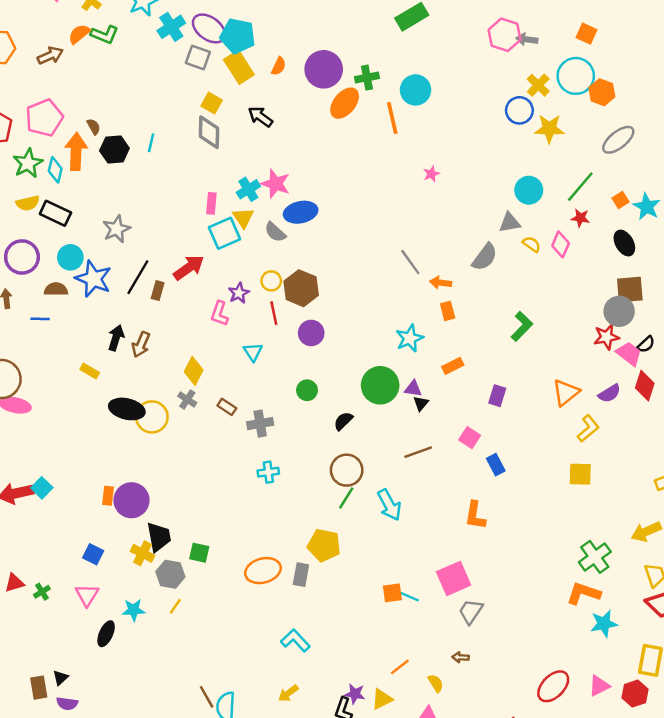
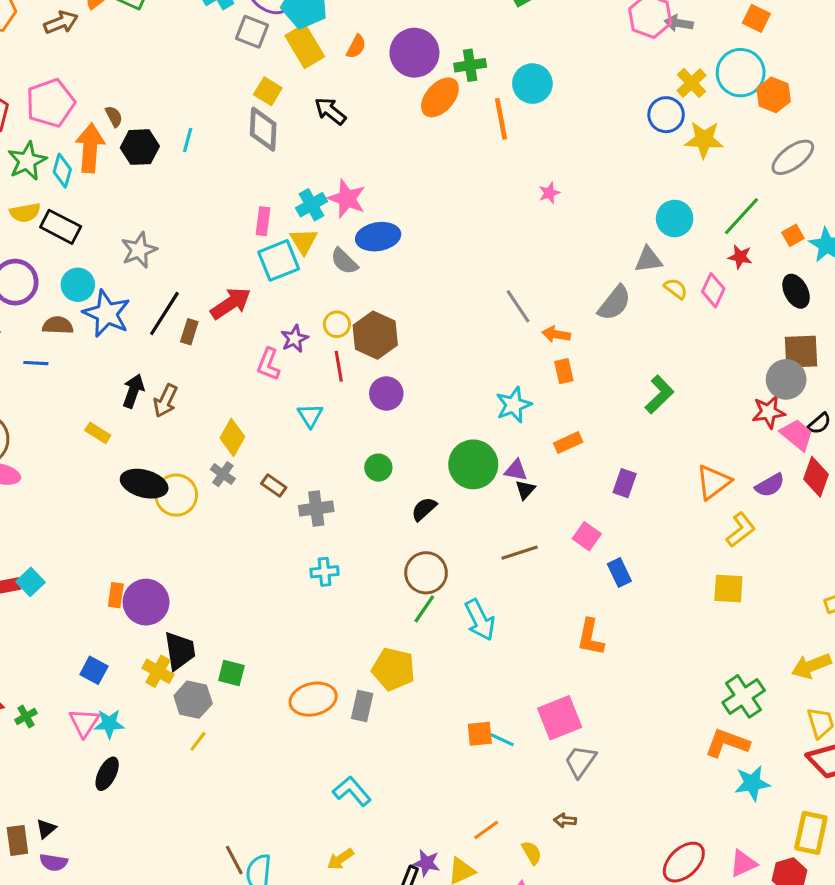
cyan star: (133, 610) -> (109, 724), moved

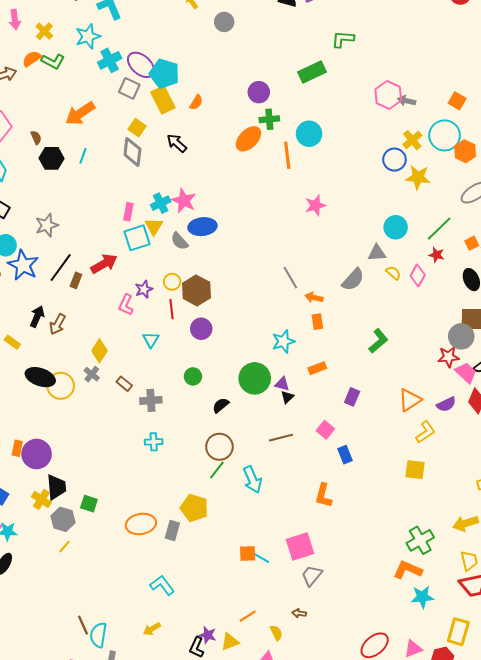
purple circle: (414, 53) -> (259, 92), moved, size x0.7
orange arrow: (90, 148) -> (80, 113), moved, turned -132
pink star: (549, 193) -> (315, 205), size x1.5

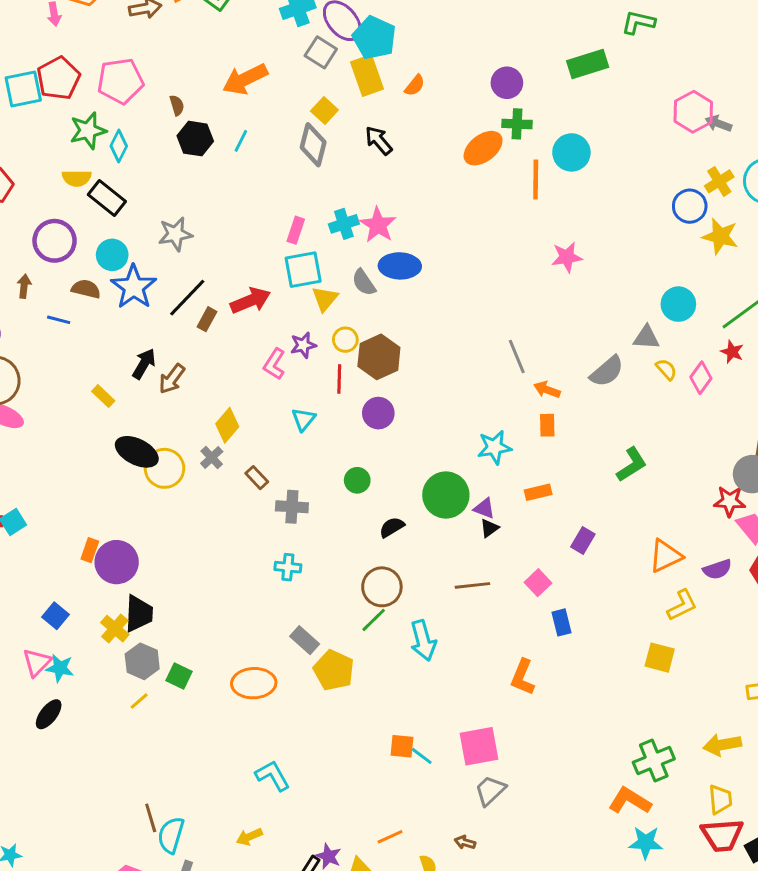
yellow triangle: (154, 226) -> (325, 299), moved
green square: (89, 504) -> (179, 676), moved
gray rectangle: (172, 531) -> (305, 640), moved, turned -72

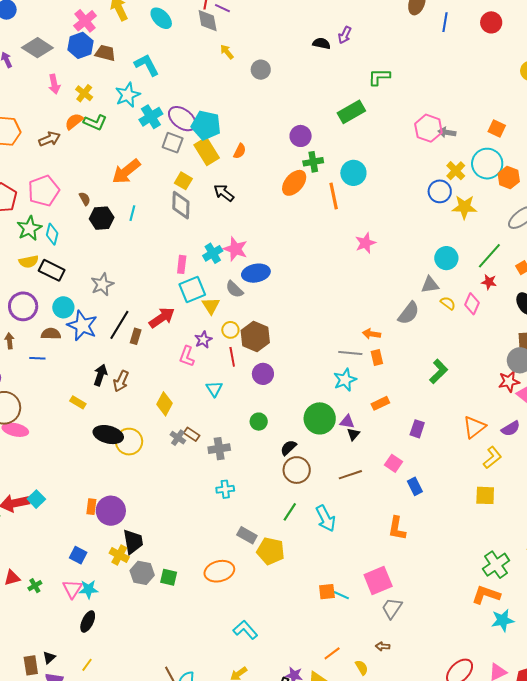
gray line: (517, 357) -> (350, 353), moved, turned -50
gray cross: (212, 458) -> (178, 438), moved
brown circle: (382, 587) -> (297, 470), moved
yellow line: (139, 701) -> (87, 665), moved

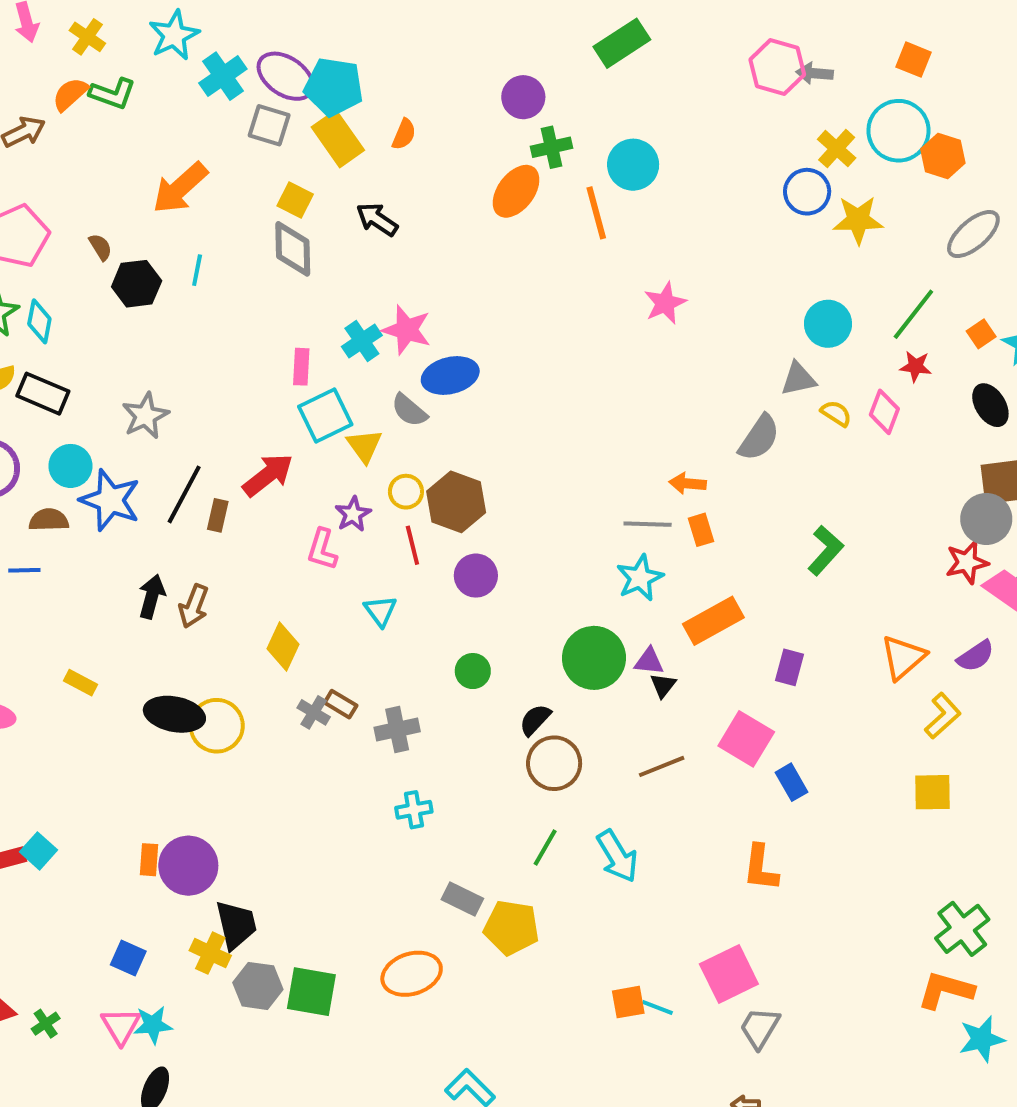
yellow rectangle: (78, 402) -> (81, 683), moved
orange rectangle: (380, 403) -> (713, 621), size x1.6
pink square: (394, 463) -> (746, 739), size x1.5
green square: (169, 577) -> (311, 992), size x1.5

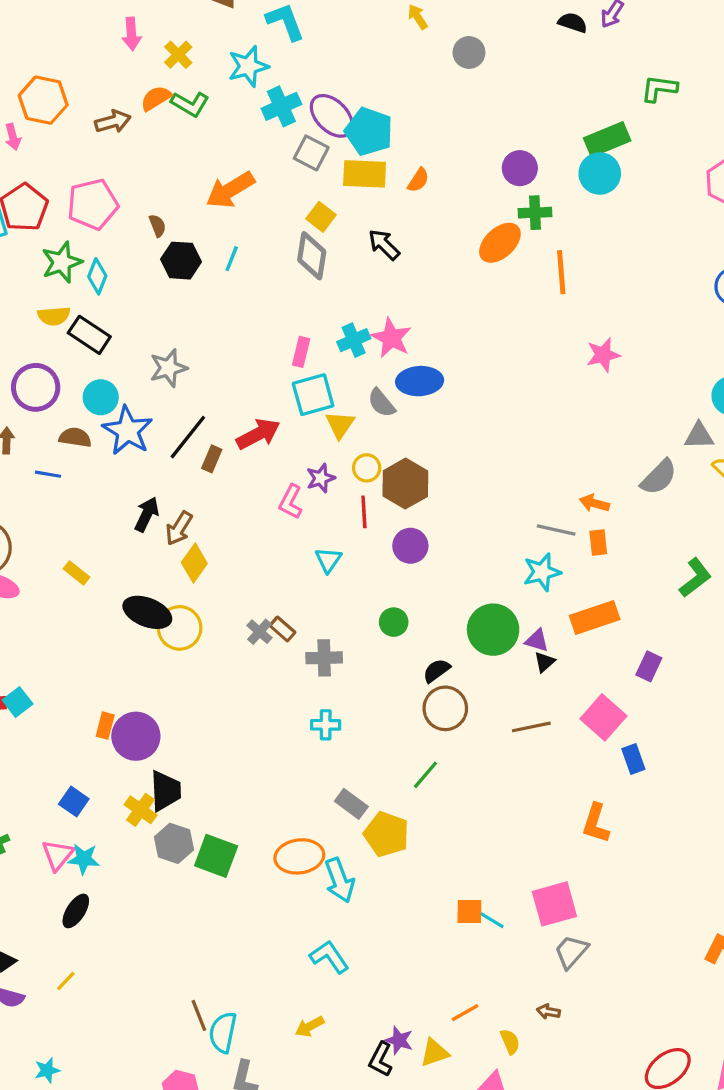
yellow rectangle: (338, 139) -> (365, 174), turned -63
cyan circle: (633, 165) -> (600, 173), moved
yellow diamond: (283, 647) -> (194, 563), moved
cyan arrow: (617, 856) -> (340, 880), moved

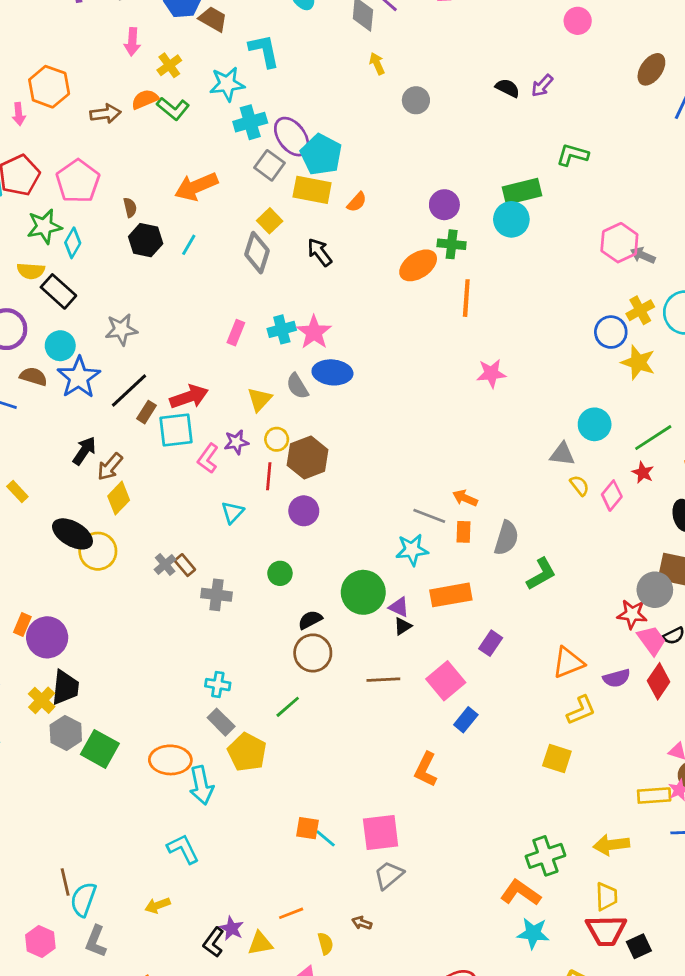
pink pentagon: (93, 204) -> (78, 181), turned -30
cyan square: (313, 395) -> (176, 430), moved
gray semicircle: (659, 477) -> (506, 538), moved, turned -36
cyan cross: (326, 725) -> (218, 685), moved
blue rectangle: (633, 759) -> (466, 720), turned 50

